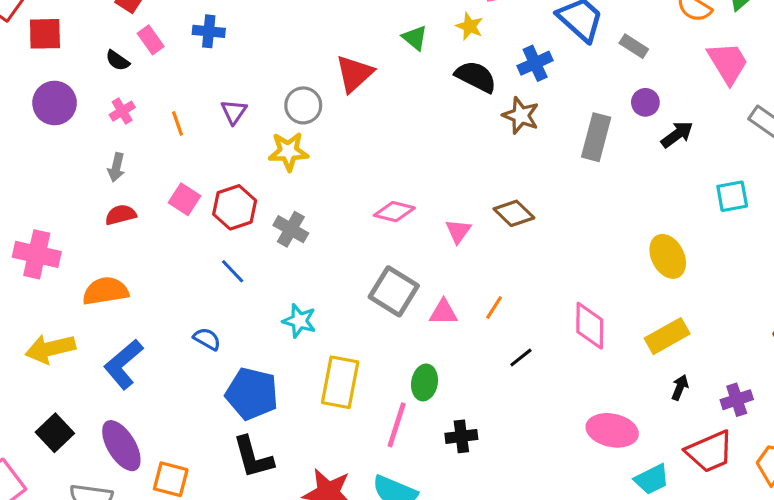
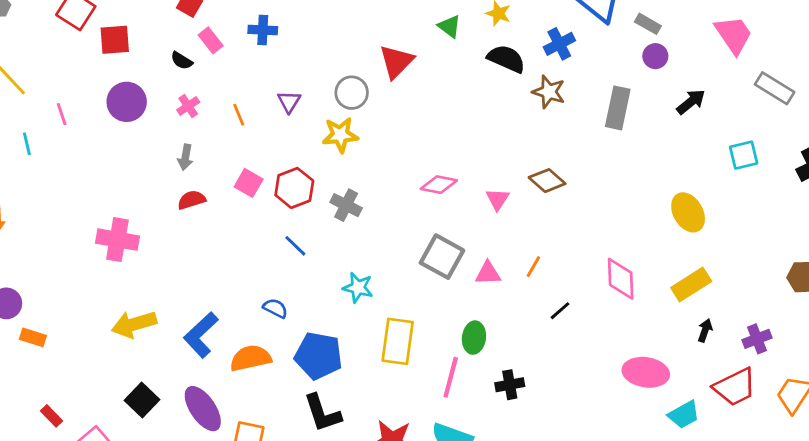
purple circle: (645, 102) -> (655, 56), moved
orange semicircle: (105, 291) -> (251, 358), moved

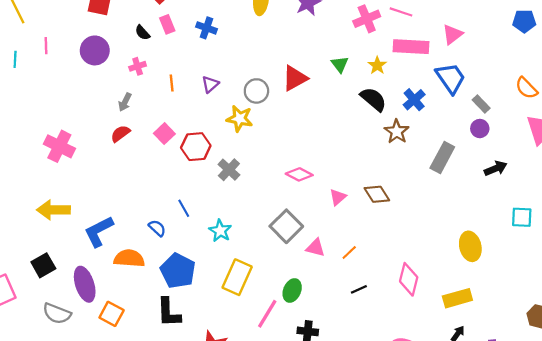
blue cross: (559, 44) -> (414, 100), turned -30
red semicircle: (192, 200) -> (120, 134), turned -36
blue line: (295, 246) -> (184, 208), moved

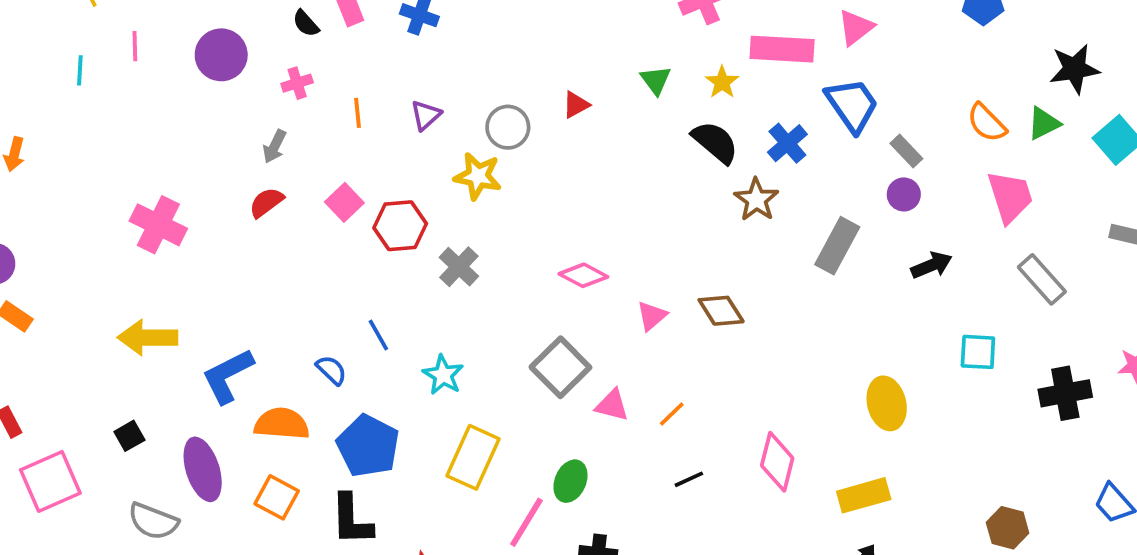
red triangle: (295, 78) -> (576, 105), size x0.6
black square: (43, 265) -> (129, 436), size x0.7
orange square: (112, 314) -> (277, 497), moved

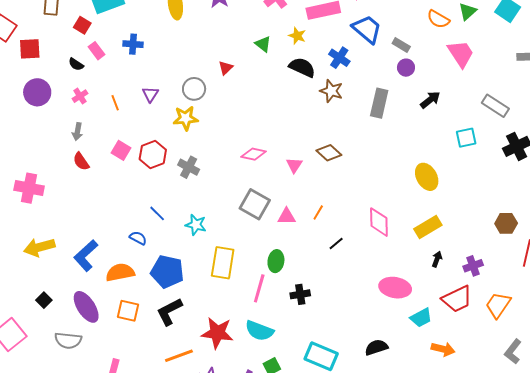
red semicircle: (266, 202) -> (81, 161), turned -72
gray rectangle: (1042, 279) -> (495, 106), moved
black L-shape: (352, 520) -> (169, 312), turned 80

